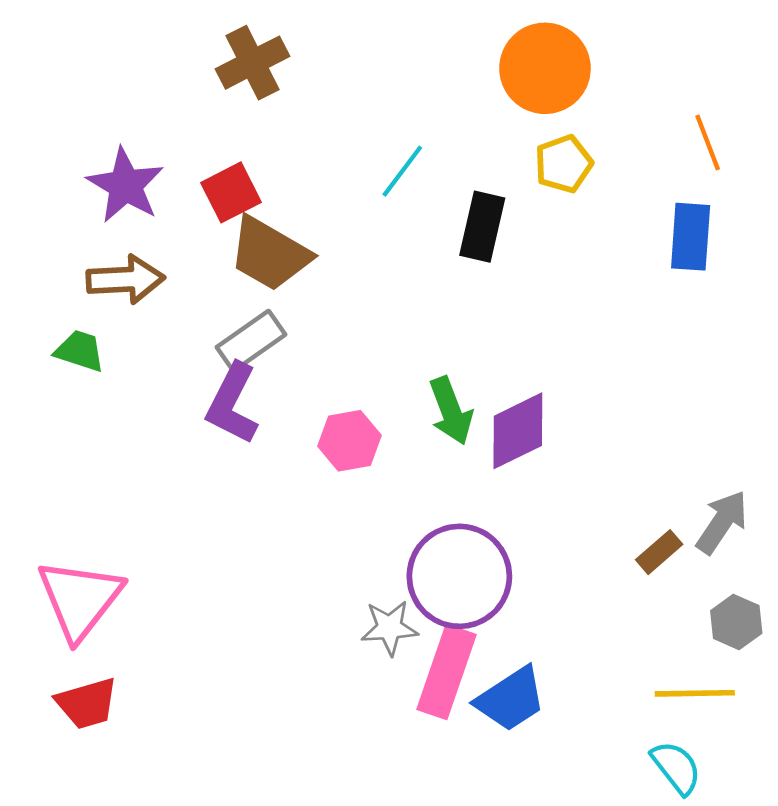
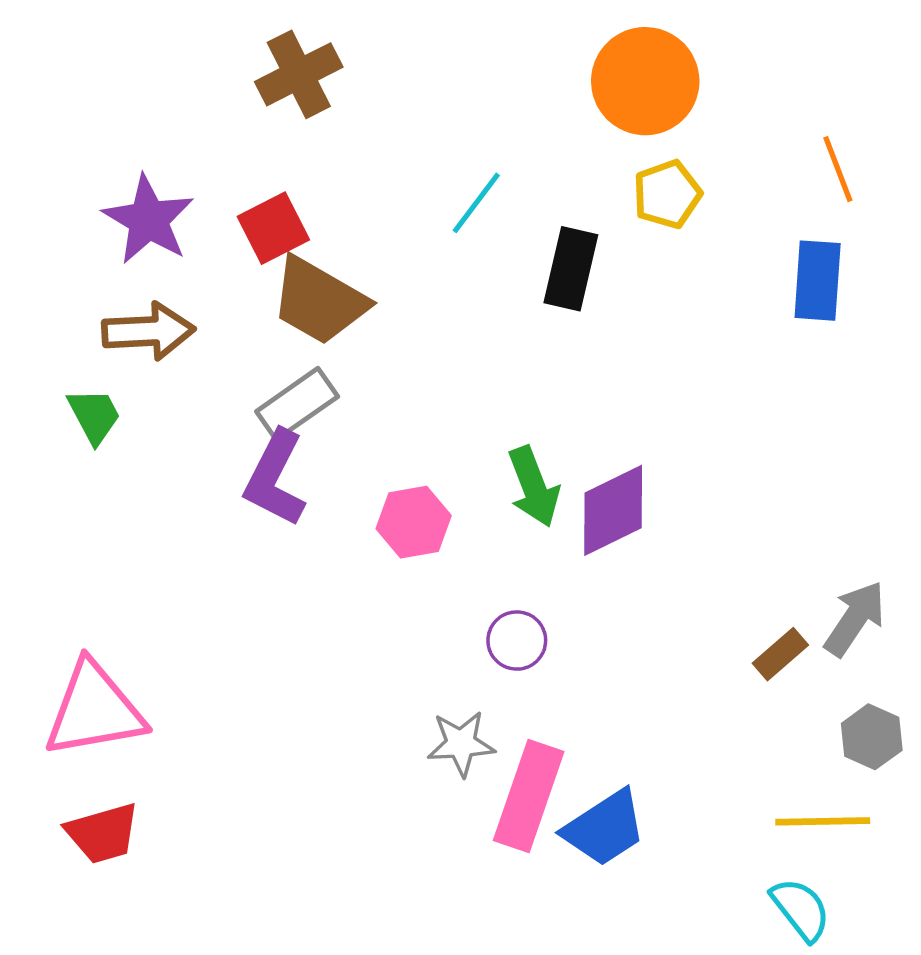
green trapezoid: (80, 351) -> (94, 416), turned 44
purple circle: (459, 576) -> (517, 641), moved, size x0.5
pink triangle: (80, 599) -> (94, 710), turned 42

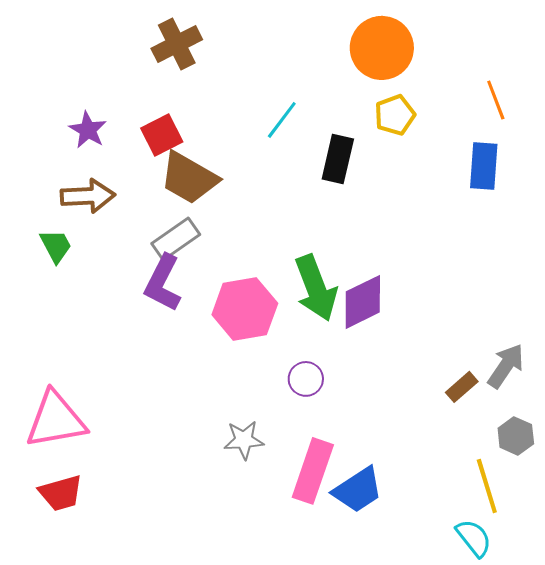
purple star: (148, 220) -> (88, 130), size x0.7
green arrow: (534, 487) -> (316, 288), size x1.4
pink hexagon: (414, 522) -> (245, 309), size x1.5
gray star: (461, 744) -> (244, 440), moved
yellow line: (823, 821) -> (487, 486), turned 74

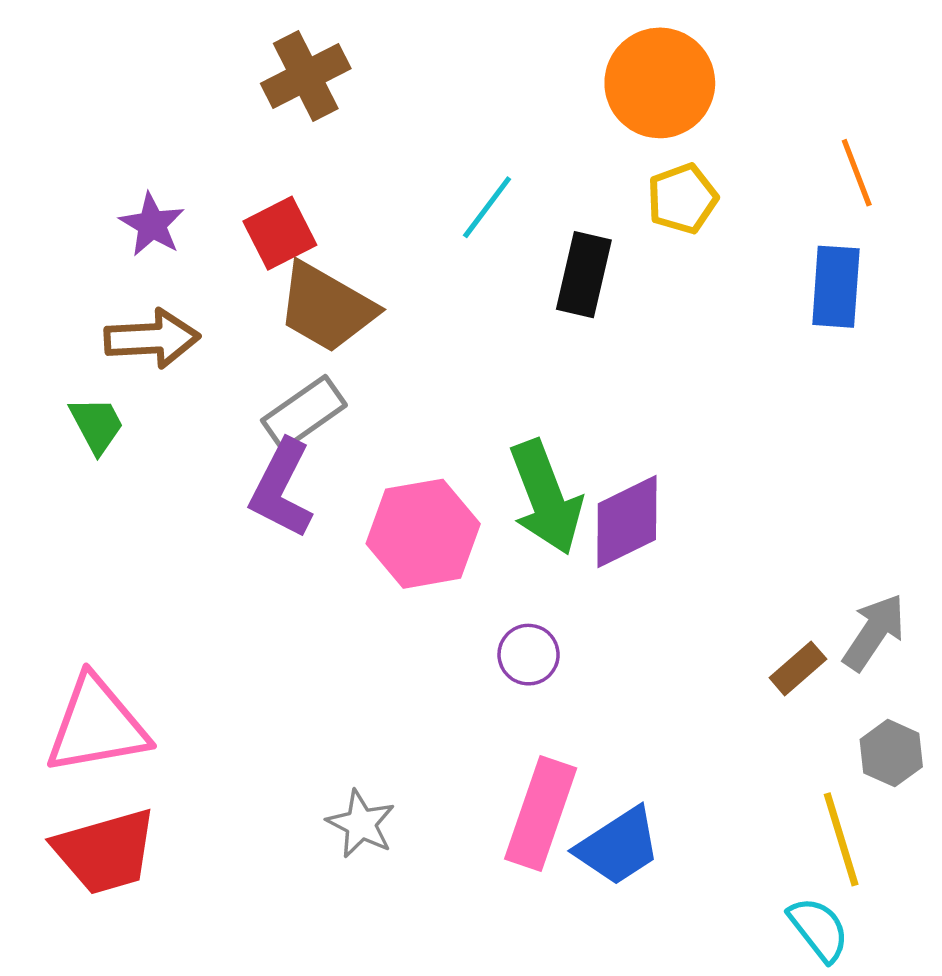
gray star: (244, 440) -> (361, 824), moved, turned 30
red trapezoid: (61, 493) -> (105, 852), size x1.4

